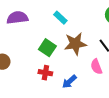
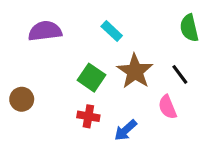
brown star: (75, 44) -> (135, 71), turned -30

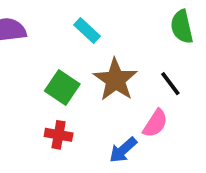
pink semicircle: (167, 107) -> (155, 123), turned -125
blue arrow: (126, 130) -> (123, 150), moved

